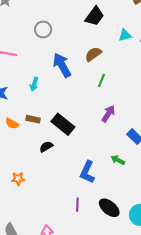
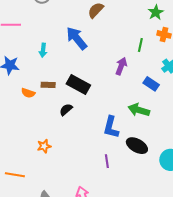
blue arrow: (62, 65) -> (77, 38), moved
green line: (101, 80) -> (140, 45), moved
green arrow: (118, 160) -> (139, 110), size x1.5
black ellipse: (109, 208) -> (137, 146), moved

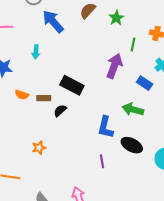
green star: (156, 12) -> (116, 18), moved
blue arrow: (77, 38) -> (53, 22), moved
purple arrow: (121, 66) -> (114, 66), size x1.4
brown rectangle: (48, 85) -> (44, 98), moved

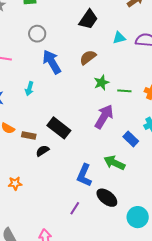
green star: (116, 18) -> (102, 83), moved
green line: (133, 45) -> (124, 91), moved, turned 72
purple line: (102, 161) -> (75, 208), turned 32

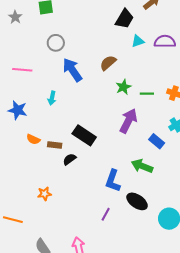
black trapezoid: (88, 19) -> (125, 19), moved

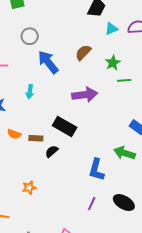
green star: (123, 87) -> (113, 63), moved
purple arrow: (128, 121) -> (85, 95), moved, turned 60
black ellipse: (137, 201) -> (124, 202), moved

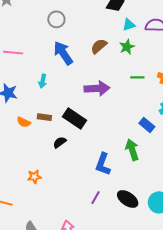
gray circle: (30, 36) -> (56, 19), moved
green star: (113, 63) -> (127, 47), moved
brown rectangle: (36, 138) -> (44, 117), moved
green arrow: (124, 153) -> (132, 150), turned 50

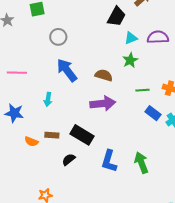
brown semicircle: (99, 46) -> (104, 75), moved, turned 60
blue rectangle: (147, 125) -> (153, 113), moved
blue L-shape: (103, 164) -> (109, 161), moved

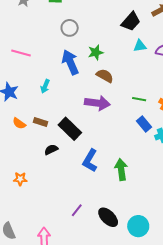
green star: (130, 60) -> (96, 52), moved

